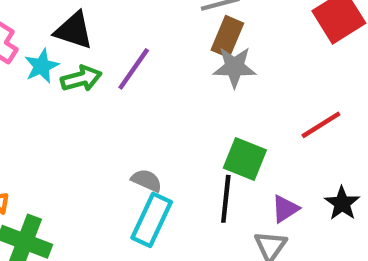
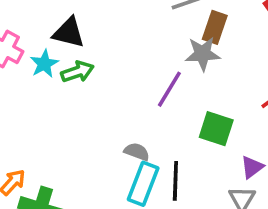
brown rectangle: (227, 37) -> (215, 27), moved
purple line: (134, 69) -> (169, 89), moved
black line: (226, 199) -> (175, 181), moved

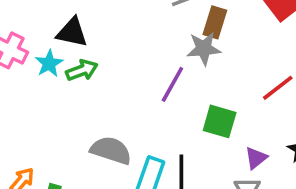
gray semicircle: (137, 152) -> (111, 150), moved, size x1.6

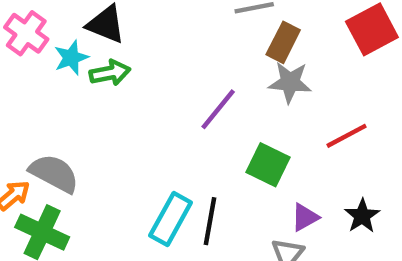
gray star: (204, 49) -> (290, 82), moved
gray semicircle: (111, 150) -> (54, 173), moved

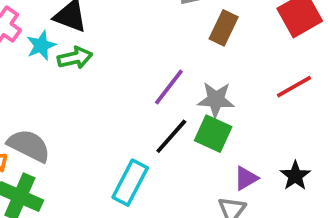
gray star: (290, 82) -> (216, 100), moved
red line: (347, 136) -> (294, 87), moved
black line: (210, 221) -> (171, 136), moved, turned 33

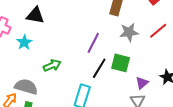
cyan star: (41, 45) -> (24, 42), moved
green arrow: (75, 58) -> (52, 65), moved
gray star: (216, 100) -> (129, 32), moved

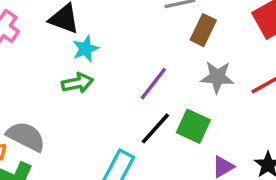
cyan star: (24, 42) -> (85, 49), moved
green arrow: (52, 65) -> (78, 83), moved

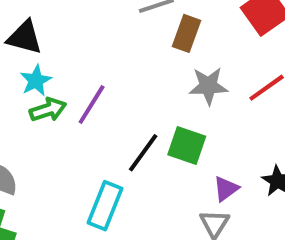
cyan star: (85, 49) -> (36, 81), moved
purple line: (153, 84) -> (92, 104), moved

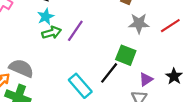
black line: (143, 153) -> (109, 73), moved
cyan rectangle: (105, 206) -> (80, 86), turned -65

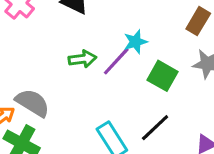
cyan star: (46, 17) -> (135, 42), moved
green square: (126, 55) -> (163, 76), moved

